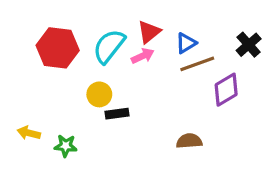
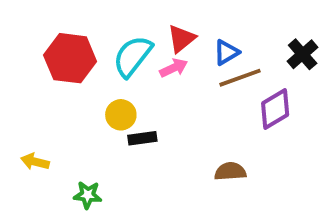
green star: (66, 146) -> (88, 195), moved

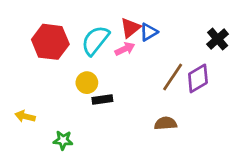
blue triangle: (226, 52) -> (149, 32), moved
brown line: (240, 78) -> (173, 77), moved, turned -36

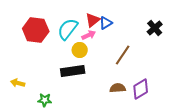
purple diamond: (198, 78) -> (141, 89), moved
yellow circle: (87, 83) -> (80, 50), moved
black rectangle: (102, 99) -> (73, 71), size x1.6

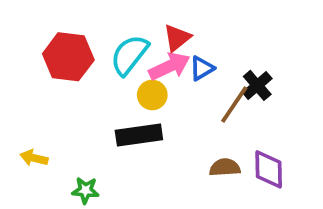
blue triangle: (106, 23) -> (202, 68), moved
black cross: (155, 28) -> (257, 85), moved
pink arrow: (89, 35) -> (169, 66), size x1.5
purple diamond: (141, 89) -> (269, 169), turned -60

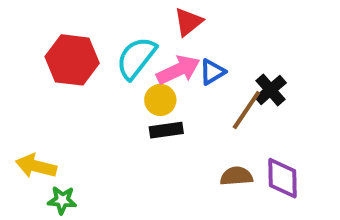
red triangle: (177, 38) -> (188, 22), moved
black rectangle: (139, 135) -> (166, 130), moved, size x0.7
yellow arrow: (34, 158) -> (36, 166), size x1.4
green star: (85, 190) -> (62, 200), moved

